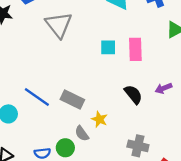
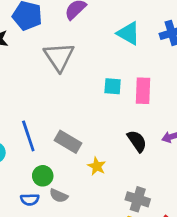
blue line: (37, 97) -> (28, 136), turned 32
gray semicircle: (82, 133) -> (59, 196), moved, turned -35
green circle: (65, 148) -> (43, 176), moved

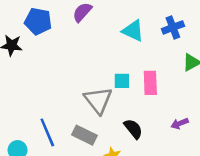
gray triangle: (59, 57) -> (98, 100), moved
black semicircle: (137, 141) -> (133, 129), moved

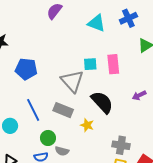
blue pentagon: (38, 21) -> (26, 69), moved
black semicircle: (133, 129) -> (102, 102), size x1.4

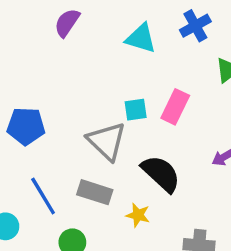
pink rectangle: (113, 64) -> (175, 107), turned 36

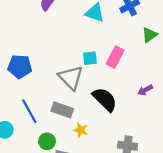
yellow star: (138, 215) -> (81, 130), moved

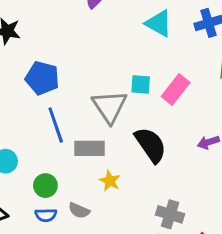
gray rectangle: (62, 110) -> (90, 148), turned -30
blue line: (29, 111) -> (56, 125), moved
green circle: (47, 141) -> (45, 186), moved

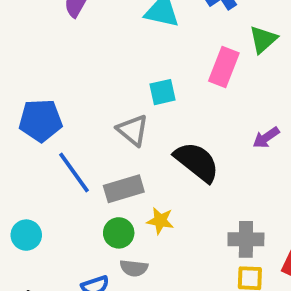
pink rectangle: (176, 90) -> (224, 67), moved
gray triangle: (110, 106) -> (133, 130), size x0.7
green circle: (45, 186) -> (119, 233), moved

